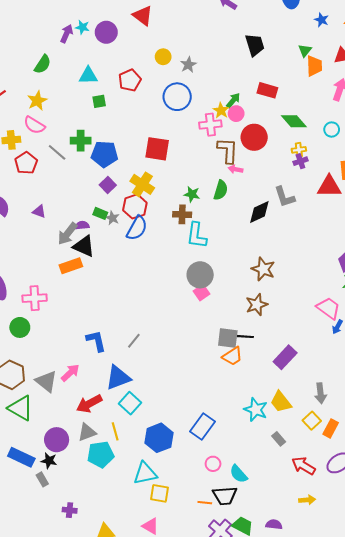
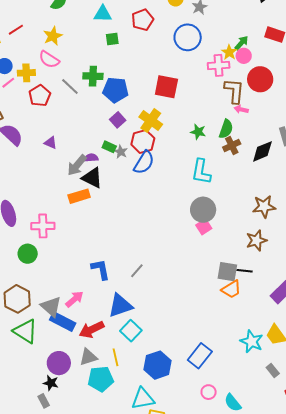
brown cross: (182, 214) -> (232, 145), moved, turned -30
brown star: (263, 269) -> (264, 207), turned -30
blue rectangle: (21, 457) -> (63, 321), moved

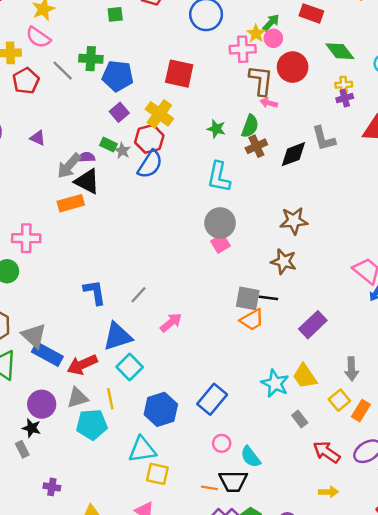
brown star: (256, 240) -> (284, 262), turned 30
pink arrow: (74, 299) -> (171, 323), moved

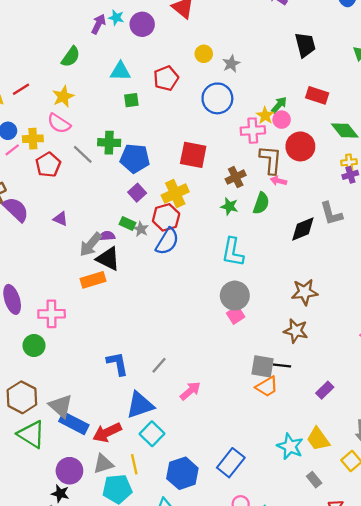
yellow cross: (159, 114) -> (175, 193), turned 30
brown cross: (256, 146) -> (236, 177), moved
purple rectangle: (313, 325) -> (325, 390), size x0.7

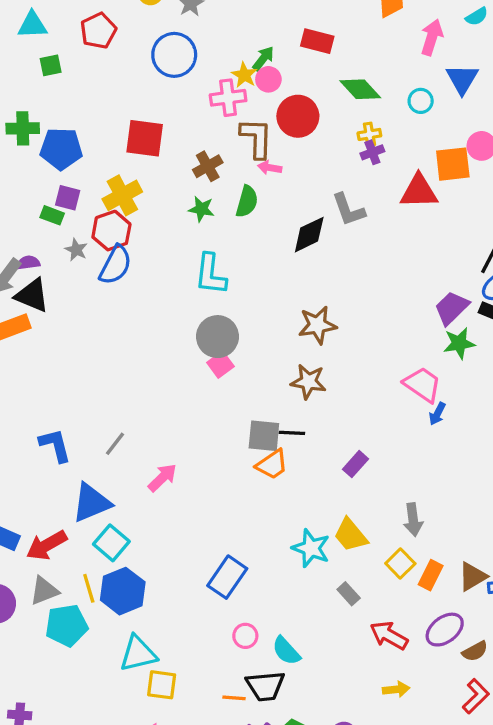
purple square: (137, 193) -> (68, 198), turned -30
green rectangle: (128, 223) -> (52, 215), moved
blue hexagon: (182, 473) -> (123, 591), moved

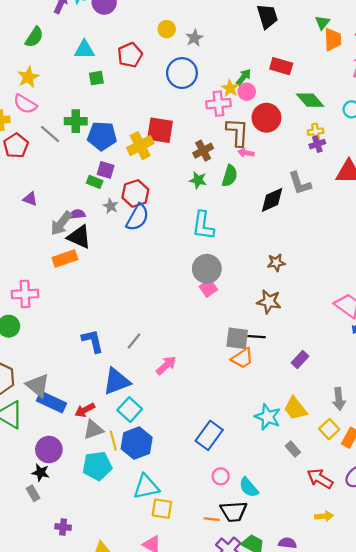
yellow cross: (122, 195) -> (140, 146), moved
brown star: (317, 325) -> (276, 263), size x0.7
red arrow: (47, 545) -> (85, 410), size x0.7
gray triangle: (44, 591) -> (93, 430), moved

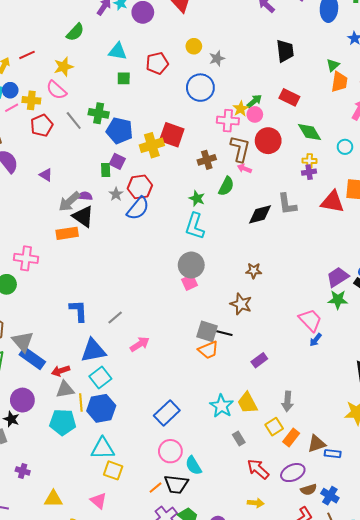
green star: (198, 180) -> (197, 198), moved
green rectangle: (95, 182) -> (106, 170), turned 56
pink circle: (221, 476) -> (170, 451), size x1.5
orange line: (212, 519) -> (156, 488), turned -56

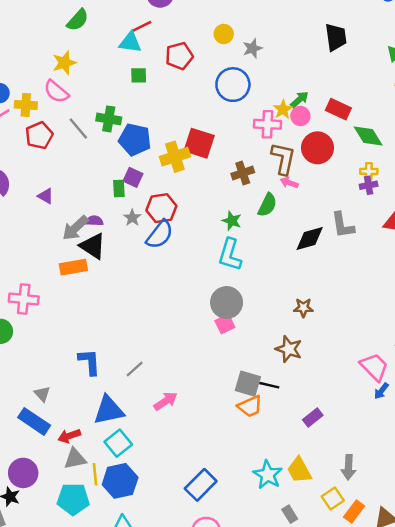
red line: (27, 55) -> (142, 26), moved
red rectangle: (289, 97) -> (338, 109), moved
gray triangle: (23, 341) -> (42, 394), moved, size x0.6

